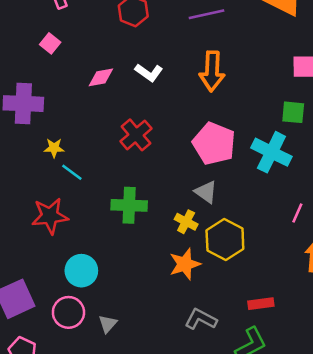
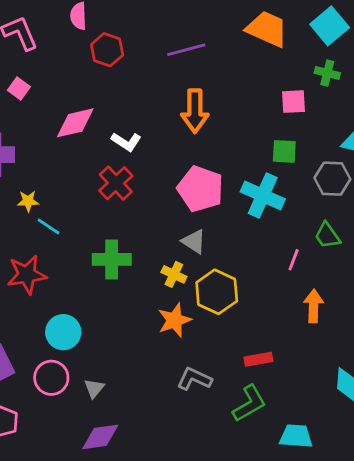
white L-shape: (149, 73) -> (126, 142), moved
pink diamond: (101, 77) -> (75, 123), size x1.4

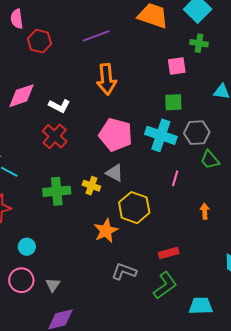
gray hexagon: (332, 179) -> (197, 133), moved
pink line: (294, 260) -> (175, 178), moved
yellow cross: (174, 274) -> (91, 186), moved
orange arrow: (314, 306) -> (205, 211), size x0.7
cyan circle: (63, 332) -> (27, 247), size x0.7

